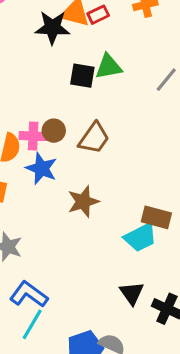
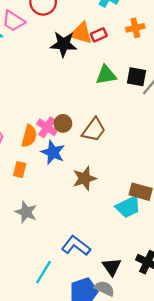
black square: (82, 76) -> (137, 77), moved
pink cross: (33, 136) -> (47, 127), turned 30
black triangle: (132, 293) -> (112, 267), moved
blue L-shape: (29, 294) -> (76, 246), moved

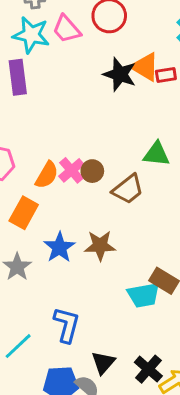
green triangle: (106, 75) -> (156, 154), moved
blue star: (53, 152) -> (59, 247), moved
orange rectangle: (20, 170) -> (24, 213), size x1.5
blue L-shape: (76, 246) -> (67, 325), turned 52

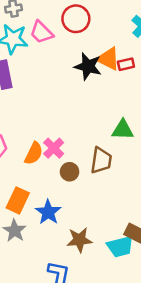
brown circle: (92, 171) -> (70, 172), moved
brown trapezoid: (128, 189) -> (101, 160), turned -40
orange rectangle: (24, 213) -> (18, 200), moved
brown star: (100, 246) -> (79, 240), moved

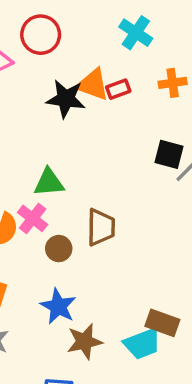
green triangle: (123, 130) -> (49, 182), moved
blue star: (48, 212) -> (58, 306), moved

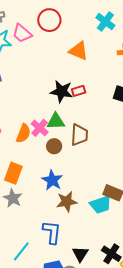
red rectangle: (118, 89) -> (79, 91), moved
black star: (66, 99) -> (62, 91), moved
green triangle: (49, 182) -> (56, 121), moved

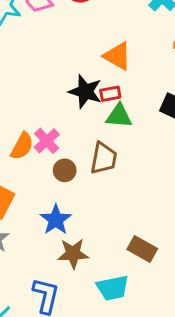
orange triangle: (79, 51) -> (117, 56), moved
green triangle: (56, 121) -> (119, 116), moved
cyan trapezoid: (101, 204) -> (113, 288), moved

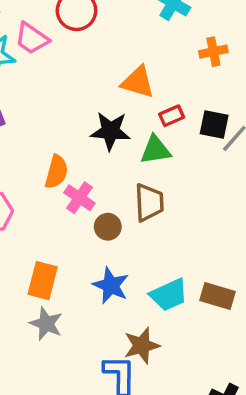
red rectangle: (110, 94) -> (172, 116), moved
orange semicircle: (22, 146) -> (56, 172), moved
brown star: (73, 254) -> (142, 346), moved
cyan trapezoid: (113, 288) -> (169, 295), moved

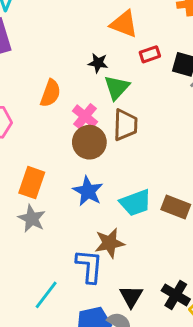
black star: (110, 131) -> (98, 63), size x0.6
green triangle: (155, 150) -> (117, 87), moved, turned -44
pink cross: (79, 198) -> (85, 116), moved
brown circle: (108, 227) -> (89, 142), size x1.5

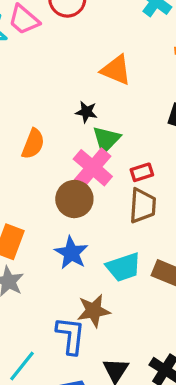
red rectangle: (150, 54) -> (142, 172), moved
pink cross: (85, 116) -> (93, 168), moved, size x1.4
brown trapezoid: (125, 125) -> (143, 206), moved

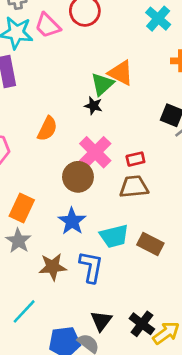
green triangle: (106, 139) -> (102, 84), moved
brown trapezoid: (143, 206) -> (134, 187), turned -104
brown star: (94, 311) -> (53, 267), moved
blue L-shape: (71, 336) -> (91, 267), moved

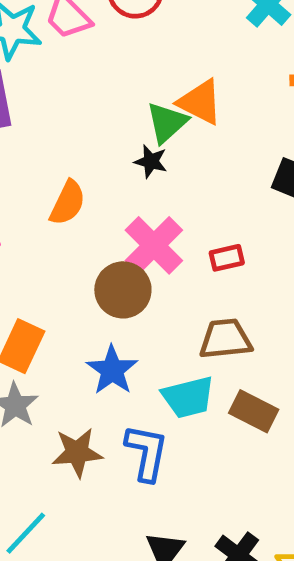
brown trapezoid: (134, 187) -> (225, 339), moved

